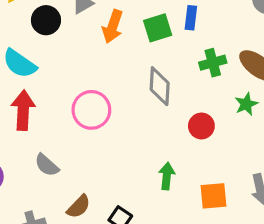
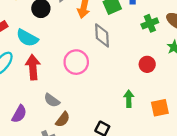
gray diamond: (160, 86) -> (102, 35), moved
brown semicircle: (79, 207) -> (63, 119), moved

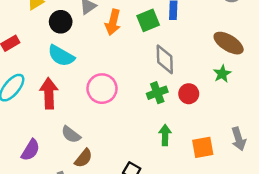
green cross: (150, 23) -> (157, 93), moved
gray diamond: (102, 35) -> (165, 59), moved
cyan semicircle: (27, 38) -> (61, 56), moved

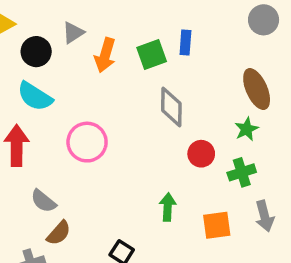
brown ellipse: (229, 43) -> (257, 89), turned 32
green cross: (157, 93) -> (242, 172), moved

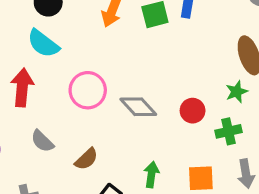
gray diamond: (171, 107) -> (138, 107), moved, turned -48
green arrow: (168, 207) -> (151, 175), moved
brown semicircle: (59, 233) -> (86, 159), moved

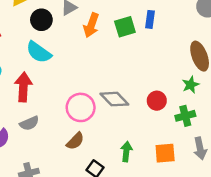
pink circle: (88, 90) -> (81, 107), moved
gray semicircle: (42, 141) -> (29, 123), moved, turned -66

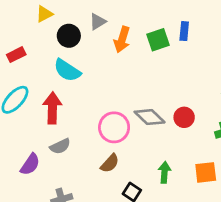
red circle: (157, 101) -> (184, 117), moved

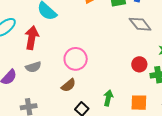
gray diamond: (150, 117) -> (140, 24), moved
red circle: (184, 117) -> (139, 64), moved

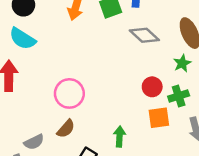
gray semicircle: (33, 67) -> (34, 142), moved
orange square: (139, 103) -> (159, 118), moved

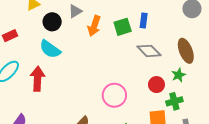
red circle: (152, 87) -> (156, 85), moved
pink circle: (69, 93) -> (114, 95), moved

